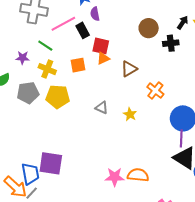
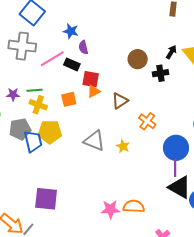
black rectangle: (83, 30) -> (72, 64), turned -35
green line: (45, 46) -> (34, 90), moved, turned -35
gray triangle: (102, 108) -> (94, 141), size x1.6
blue trapezoid: (30, 174) -> (33, 141), moved

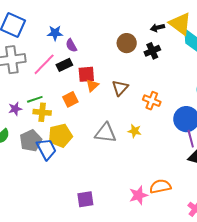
black arrow: (171, 52) -> (158, 28), turned -120
black rectangle: (72, 64) -> (64, 65), turned -35
purple square: (46, 199) -> (85, 199), moved, size x0.7

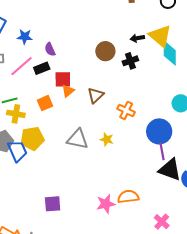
blue star: (55, 33) -> (25, 37), moved

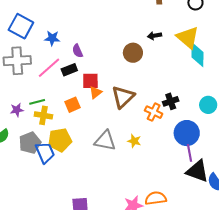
black arrow: (137, 38) -> (154, 36), moved
black cross: (130, 61) -> (171, 101), moved
brown triangle: (96, 95) -> (123, 97), size x1.4

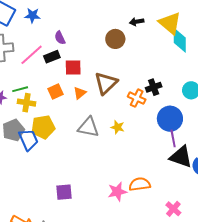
blue star: (52, 38) -> (32, 15), moved
orange triangle: (96, 92) -> (80, 93), moved

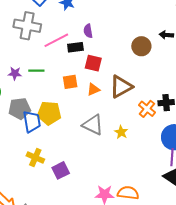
yellow cross: (26, 103) -> (35, 157), moved
purple square: (64, 192) -> (61, 170), moved, turned -36

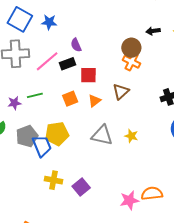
brown triangle: (121, 87) -> (121, 92), size x0.7
orange cross: (147, 109) -> (131, 62), moved

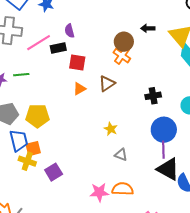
orange square: (70, 99) -> (33, 149), moved
gray triangle: (102, 135) -> (121, 155), moved, size x0.6
blue trapezoid: (42, 146) -> (19, 141), moved

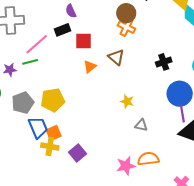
pink line: (39, 43) -> (37, 44), moved
brown triangle: (107, 84) -> (116, 57), turned -36

